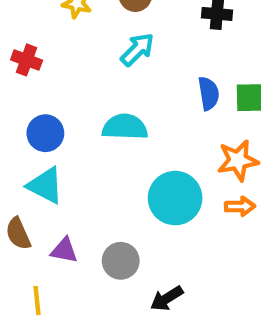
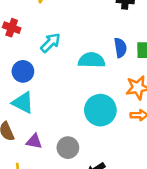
cyan arrow: (137, 50) -> (50, 43), moved
cyan semicircle: (125, 127) -> (92, 60), moved

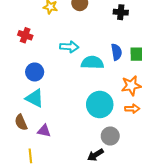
cyan arrow: (50, 43) -> (69, 47), moved, turned 48
gray circle: (68, 148) -> (110, 136), moved

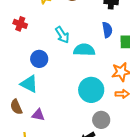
cyan arrow: (69, 47) -> (62, 35), turned 54
blue semicircle: (117, 52) -> (107, 30), moved
blue circle: (35, 72) -> (39, 59), moved

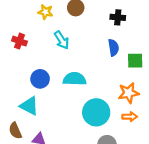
cyan arrow: (62, 35) -> (62, 40), moved
cyan semicircle: (84, 50) -> (75, 79), moved

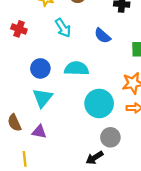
blue semicircle: (113, 48) -> (102, 36), moved, turned 140
cyan triangle: (29, 106) -> (43, 98), moved, turned 42

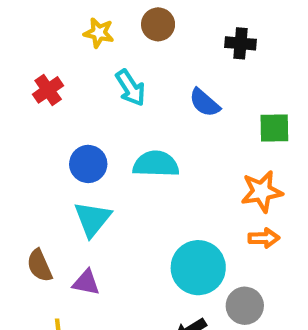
red cross: (19, 29) -> (48, 90), turned 35
cyan circle: (99, 103) -> (198, 268), moved
gray circle: (110, 137) -> (245, 306), moved

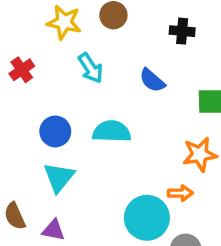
yellow star: (99, 33) -> (64, 22), size x1.4
orange arrow: (264, 238) -> (180, 193), moved

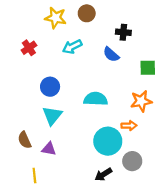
black cross: (182, 31) -> (123, 32), moved
cyan arrow: (91, 68) -> (72, 47), turned 96
cyan semicircle: (112, 131) -> (96, 99), moved

